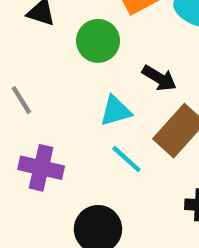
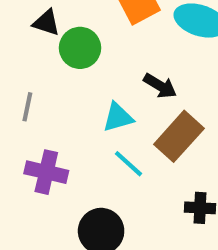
green circle: (98, 41) -> (80, 48), moved
gray line: (21, 100) -> (27, 107), turned 44

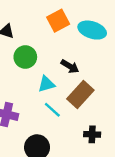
green circle: (80, 48) -> (25, 57), moved

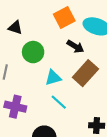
black arrow: (70, 66) -> (75, 46), moved
brown rectangle: (80, 95) -> (85, 73), moved

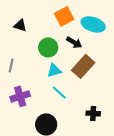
green circle: (33, 52) -> (48, 47), moved
purple cross: (15, 107) -> (20, 96), turned -30

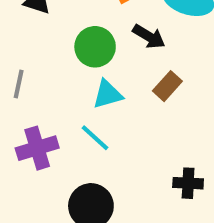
brown rectangle: (83, 66) -> (167, 86), size x0.6
cyan line: (59, 92) -> (95, 138), moved

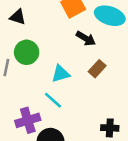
green circle: (95, 47) -> (27, 52), moved
purple cross: (37, 148) -> (28, 120), moved

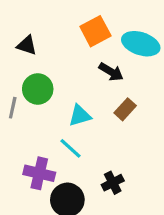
purple cross: (28, 120) -> (39, 173), turned 30
black cross: (110, 128) -> (113, 183), moved, turned -30

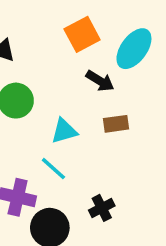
cyan ellipse: (141, 44) -> (134, 49), turned -72
brown rectangle: (125, 109) -> (116, 124), turned 40

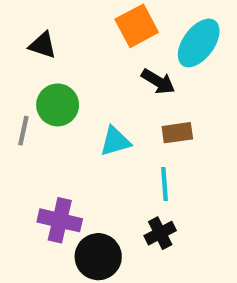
cyan line: (53, 169) -> (164, 184), moved, turned 44

